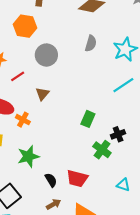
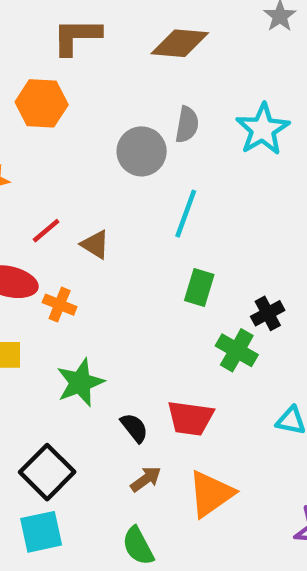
gray circle: (46, 55) -> (142, 151), moved
red line: (18, 76) -> (46, 231), moved
cyan line: (123, 85) -> (186, 214), moved, turned -30
brown triangle: (42, 94) -> (95, 244), turned -32

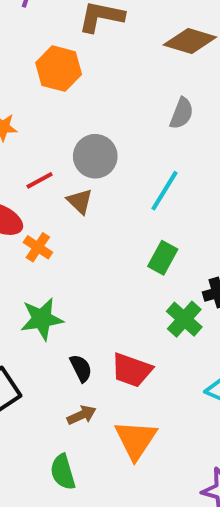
gray circle: (142, 151) -> (95, 156), moved
orange triangle: (211, 494) -> (136, 440), turned -33

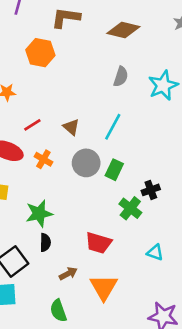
gray circle: (95, 156) -> (86, 163), moved
brown triangle: (80, 201) -> (71, 127), moved
orange cross: (38, 247) -> (43, 159), moved
black semicircle: (81, 368) -> (45, 242), moved, turned 30

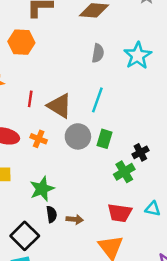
red line: (32, 125) -> (30, 99), moved, turned -42
brown triangle: (71, 127) -> (60, 106), size x1.6
green cross: (130, 208) -> (124, 172), turned 30
red trapezoid: (99, 243) -> (120, 213), moved
brown arrow: (68, 274) -> (75, 219), moved, turned 42

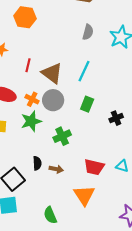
gray circle: (78, 136) -> (53, 100), moved
green cross: (124, 172) -> (62, 136), moved
green star: (42, 189) -> (31, 121), moved

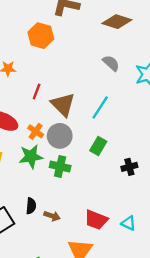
gray semicircle: (88, 32) -> (111, 63), turned -70
green cross: (62, 136) -> (60, 167), moved, turned 30

